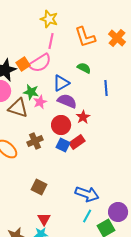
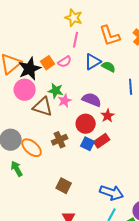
pink semicircle: (40, 63) -> (65, 62), size x0.6
blue triangle: (61, 83) -> (93, 62), moved

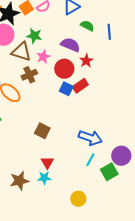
green semicircle: (109, 67) -> (87, 26), moved
pink star: (65, 101) -> (43, 57), moved
brown cross: (60, 140) -> (29, 75), moved

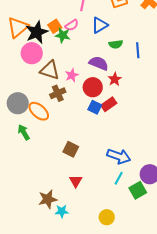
green semicircle: (87, 26) -> (116, 44), turned 144
green star: (34, 36) -> (63, 35), moved
cyan star: (44, 178) -> (62, 211), moved

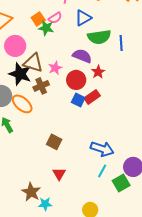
black star: (37, 32) -> (20, 74), moved, turned -30
green semicircle: (116, 44) -> (99, 37), size x1.6
brown star: (48, 199) -> (31, 192), turned -30

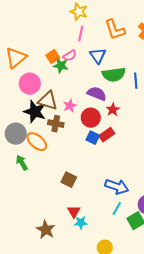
blue triangle: (83, 18) -> (98, 56), turned -36
brown cross: (41, 86) -> (56, 124), turned 35
cyan star: (45, 204) -> (81, 223), moved

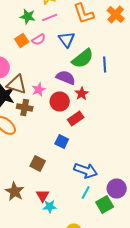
pink line: (81, 34) -> (50, 18), turned 56
green star: (61, 66) -> (28, 16), moved
green semicircle: (114, 75) -> (83, 58), turned -30
blue square: (93, 138) -> (62, 142), moved
brown star: (46, 230) -> (15, 192), moved

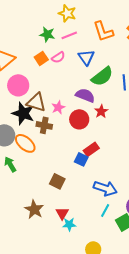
red rectangle: (76, 118) -> (91, 149), moved

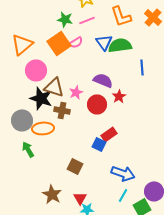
orange square: (41, 58) -> (59, 43), size x1.6
green semicircle: (102, 76) -> (120, 45), moved, turned -150
orange ellipse: (25, 143) -> (43, 128), turned -45

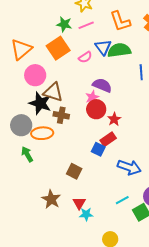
pink semicircle: (76, 42) -> (85, 57), moved
pink star: (76, 92) -> (92, 97), moved
red star: (119, 96) -> (114, 119), moved
blue arrow: (123, 173) -> (129, 167), moved
cyan line: (123, 195) -> (122, 200), turned 32

